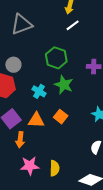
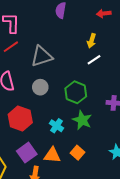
gray circle: (13, 65) -> (40, 87), moved

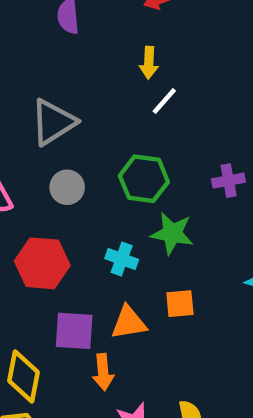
purple square: (27, 153) -> (74, 331), turned -36
orange square: (77, 153) -> (180, 304), turned -32

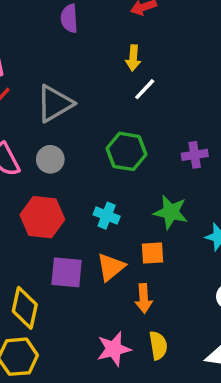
gray circle: (67, 187) -> (50, 159), moved
green star: (172, 233) -> (171, 212), moved
orange triangle: (129, 323) -> (111, 267), turned -32
orange arrow: (103, 372) -> (144, 298), moved

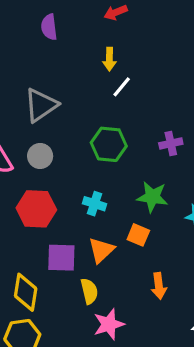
orange square: (153, 253) -> (138, 235), turned 30
orange arrow: (144, 298) -> (159, 286), moved
yellow semicircle: (158, 345) -> (89, 291), moved

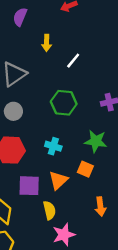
purple semicircle: (49, 27) -> (20, 17), turned 30
yellow arrow: (109, 59) -> (47, 43), moved

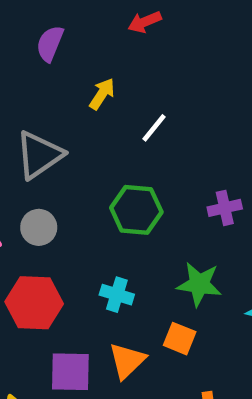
yellow arrow: (47, 43) -> (102, 94), turned -147

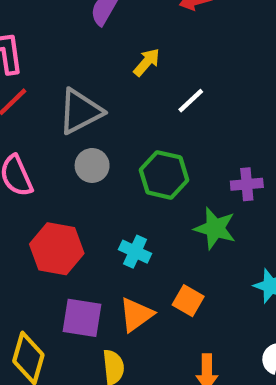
gray circle: (39, 227) -> (92, 165), moved
green star: (199, 284) -> (215, 228), moved

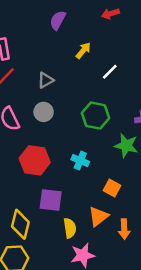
gray triangle: (80, 111) -> (46, 80), size x0.6
gray circle: (92, 165) -> (44, 112), moved
orange triangle: (136, 315) -> (98, 216), moved

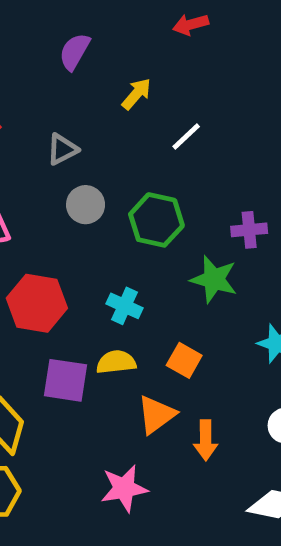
purple semicircle: (58, 20) -> (75, 52), moved
gray circle: (44, 112) -> (86, 205), moved
yellow semicircle: (70, 228) -> (116, 362), moved, turned -90

